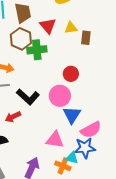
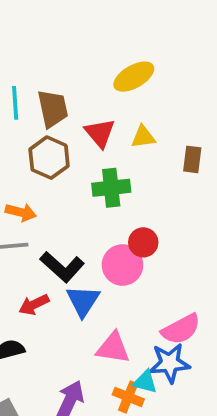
brown rectangle: (86, 38) -> (192, 159), moved
green cross: (37, 50) -> (111, 188), moved
red circle: (71, 74) -> (143, 242), moved
blue triangle: (72, 115) -> (83, 301), moved

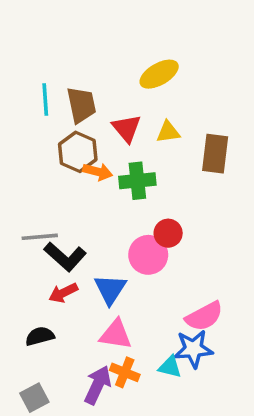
brown rectangle: (192, 159) -> (215, 154), size x1.5
orange arrow: (21, 212) -> (98, 172), moved
black L-shape: (62, 267) -> (65, 257), moved
pink triangle: (113, 348) -> (116, 334), moved
orange cross: (128, 397) -> (125, 372), moved

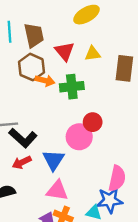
pink semicircle: (204, 316) -> (117, 178), turned -50

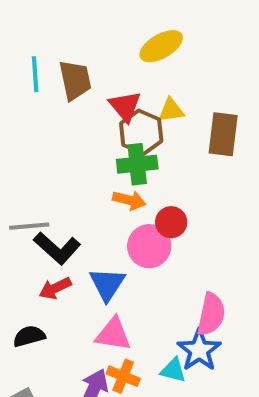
brown hexagon: (32, 67) -> (141, 132), moved
orange arrow: (45, 81) -> (129, 200), moved
blue star: (110, 200) -> (199, 350), turned -30

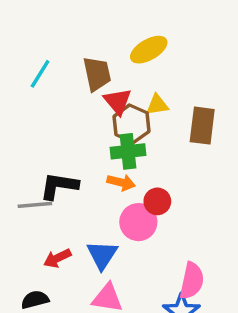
cyan line: (35, 74) -> (40, 74), turned 36
brown trapezoid: (75, 80) -> (97, 74), moved
black L-shape: (57, 248) -> (59, 186), moved, turned 147

